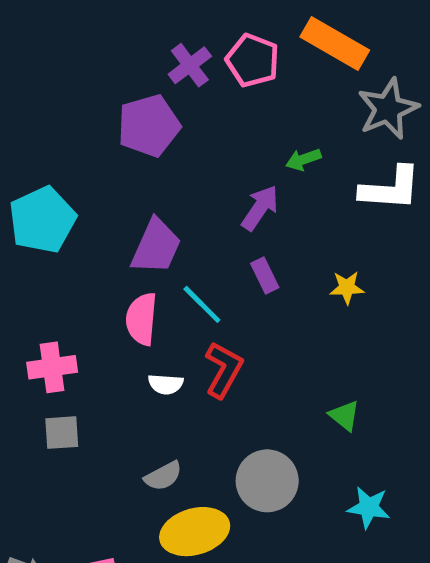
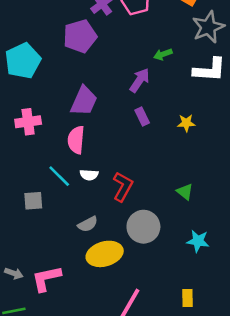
cyan pentagon: (42, 220) -> (23, 61), moved
cyan line: (202, 304) -> (59, 176), moved
pink cross: (52, 367) -> (28, 122), moved
red L-shape: (224, 370) -> (123, 187), moved

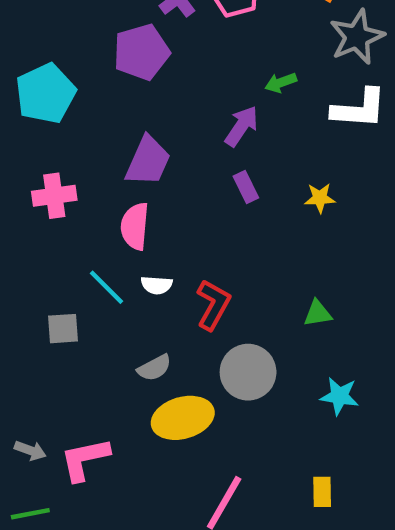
green triangle: (185, 192) -> (318, 313), turned -48

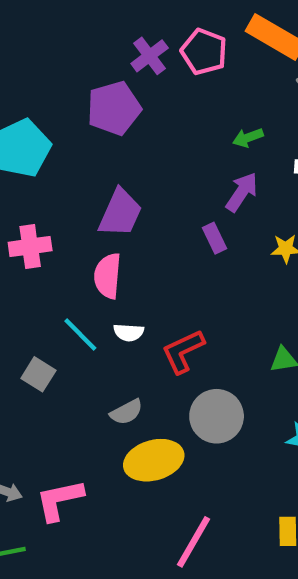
purple arrow: (241, 126) -> (242, 192), moved
red L-shape: (213, 305) -> (183, 351), turned -144
gray square: (63, 329) -> (38, 374), turned 36

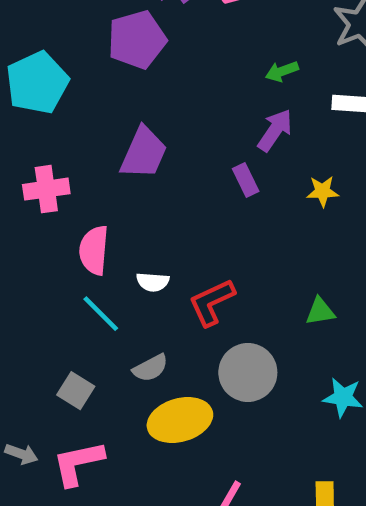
pink semicircle: (108, 276) -> (94, 250), moved
cyan line: (80, 335) -> (101, 314), moved
gray square: (38, 374) -> (76, 391), moved

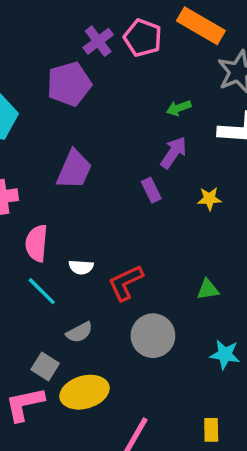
gray square: (76, 391) -> (45, 366), moved
yellow ellipse: (180, 420) -> (84, 392), moved

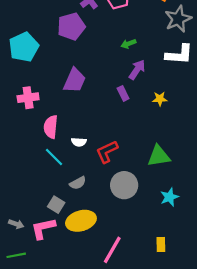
green arrow: (179, 108) -> (128, 44), moved
green triangle: (208, 289) -> (159, 156), size x1.6
cyan star: (225, 355) -> (169, 197), turned -30

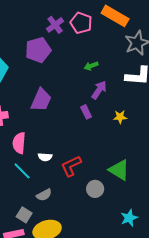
green triangle: (159, 156) -> (119, 170), turned 40
gray circle: (124, 185) -> (95, 189), moved, size x0.7
cyan star: (169, 197) -> (129, 218), moved

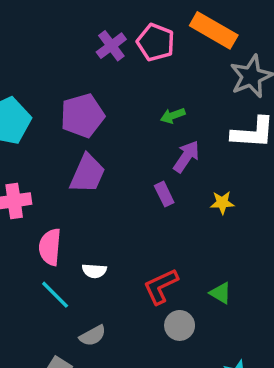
purple pentagon: (38, 50) -> (82, 116), moved
red L-shape: (71, 166) -> (161, 286), moved
green triangle: (119, 170) -> (221, 293), size x0.6

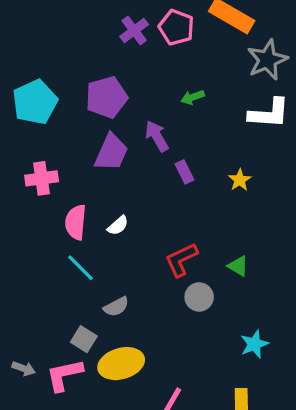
purple arrow: (186, 157) -> (157, 136), moved, turned -64
yellow star: (222, 203) -> (240, 180), turned -30
white semicircle: (94, 271) -> (118, 225), moved, turned -45

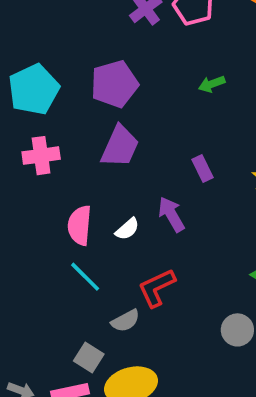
purple arrow: (157, 136) -> (171, 214), moved
pink cross: (42, 178) -> (41, 156), moved
red L-shape: (181, 260) -> (157, 288), moved
gray circle: (199, 297) -> (237, 330), moved

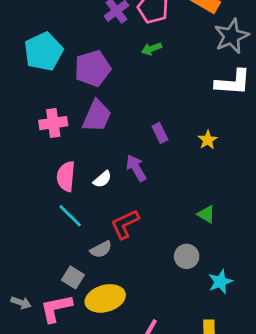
green arrow: (212, 84) -> (152, 49), moved
cyan pentagon: (34, 90) -> (43, 52), moved
pink cross: (41, 156) -> (53, 123), moved

